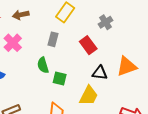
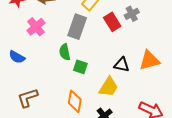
gray rectangle: (53, 39) -> (77, 27), size x1.6
red rectangle: (88, 45) -> (112, 22), moved

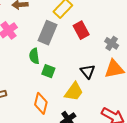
gray cross: (132, 14) -> (112, 43), moved, turned -32
black triangle: (122, 65) -> (88, 71), turned 35

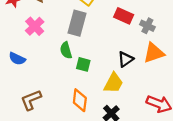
red rectangle: (81, 30) -> (124, 16), moved, turned -30
black triangle: (88, 71) -> (126, 59), turned 42

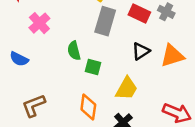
gray rectangle: (77, 23) -> (105, 21), moved
gray cross: (147, 26) -> (166, 12), moved
black triangle: (126, 59) -> (141, 51), moved

